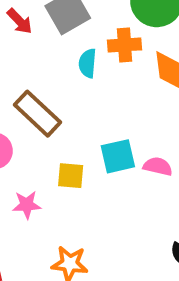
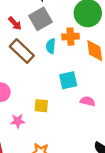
brown rectangle: (38, 114) -> (22, 51), moved
cyan square: (118, 156) -> (68, 80), moved

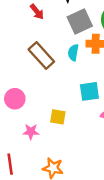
gray square: (40, 19) -> (80, 22), moved
red arrow: (15, 23) -> (37, 12), moved

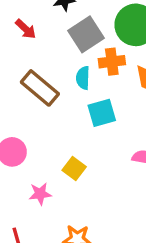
cyan square: (89, 91) -> (102, 113), moved
yellow square: (58, 117) -> (74, 169), turned 35

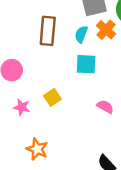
orange cross: (112, 62) -> (106, 30), turned 30
brown rectangle: (40, 88) -> (48, 31), turned 36

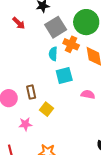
brown rectangle: (48, 31) -> (31, 92), moved, size x0.6
pink semicircle: (105, 107) -> (88, 94), moved

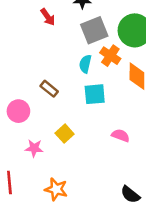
brown rectangle: (31, 92) -> (49, 89), moved, turned -48
pink semicircle: (88, 94) -> (121, 136), moved

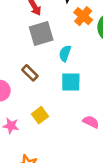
gray square: (94, 30) -> (41, 33), moved
orange cross: (110, 56) -> (83, 16), moved

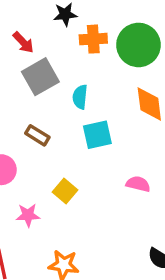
orange cross: (83, 16) -> (93, 39), turned -30

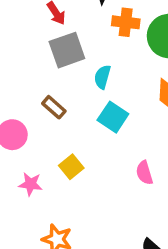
cyan square: (97, 135) -> (113, 117), turned 36
pink semicircle: (138, 184) -> (144, 173), turned -130

